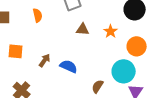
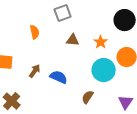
orange semicircle: (38, 15) -> (35, 32), moved
cyan circle: (124, 71) -> (104, 70), moved

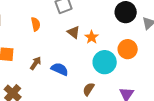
brown triangle: (73, 40) -> (74, 32), turned 32
orange star: (101, 42) -> (92, 37), moved

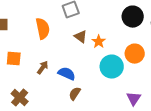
orange semicircle: (36, 24) -> (43, 29), size x1.5
brown semicircle: (89, 89) -> (75, 94), moved

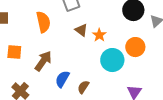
brown arrow: (43, 68) -> (43, 61), size x1.5
blue semicircle: (67, 74) -> (62, 79), moved, turned -84
brown semicircle: (75, 94) -> (83, 87), moved

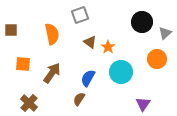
orange circle: (135, 47) -> (157, 59), moved
blue semicircle: (62, 79) -> (88, 78), moved
brown semicircle: (83, 87) -> (79, 99), moved

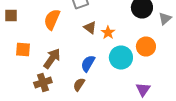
orange semicircle: (52, 34) -> (52, 20), turned -145
orange circle: (157, 59) -> (146, 46), moved
brown cross: (29, 103) -> (43, 82), moved, turned 30

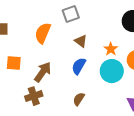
orange star: (108, 32) -> (111, 49), moved
blue semicircle: (88, 64) -> (79, 66), moved
brown semicircle: (79, 84) -> (79, 99), moved

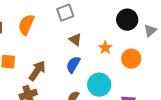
orange semicircle: (43, 33) -> (26, 25), moved
cyan circle: (112, 71) -> (99, 85), moved

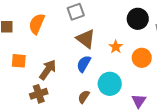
brown triangle: (75, 40) -> (86, 39), size x1.5

